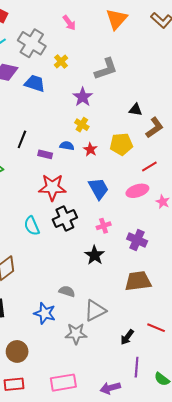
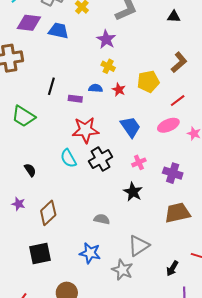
black triangle: (136, 110) -> (174, 17), moved
cyan semicircle: (32, 226) -> (68, 158), moved
gray semicircle: (67, 291) -> (102, 219), moved
gray star: (76, 334) -> (122, 270), turned 30

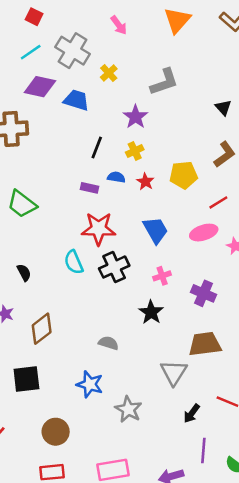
black triangle: (174, 17) -> (223, 108), moved, turned 40
yellow cross: (108, 66) -> (135, 151), turned 32
black line: (51, 86) -> (97, 148), moved
gray triangle: (139, 246) -> (174, 372), moved, turned -30

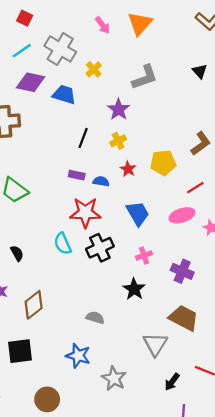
orange triangle: (177, 20) -> (140, 24), moved
black triangle: (223, 108) -> (200, 71), moved
blue semicircle: (116, 177) -> (101, 181), moved
brown trapezoid: (205, 344) -> (184, 318), turned 36

